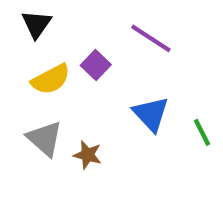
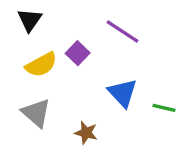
green line: (202, 132) -> (164, 108), turned -50
brown star: (88, 155) -> (86, 133), moved

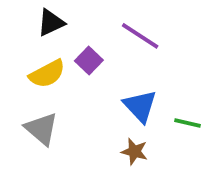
black triangle: (30, 20) -> (51, 23), moved, turned 30
brown star: (86, 133) -> (134, 152), moved

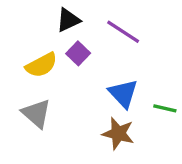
black triangle: (51, 23) -> (68, 20), moved
brown star: (134, 152) -> (118, 133), size x1.4

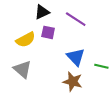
purple square: (78, 53) -> (48, 32), turned -32

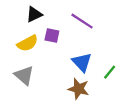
black triangle: (42, 12) -> (34, 14), moved
green line: (101, 66) -> (110, 72), turned -64

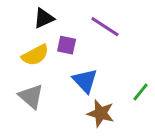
blue triangle: (82, 62) -> (85, 81), moved

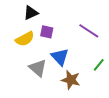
purple line: (105, 27) -> (89, 31), moved
gray triangle: (31, 96) -> (38, 68), moved

